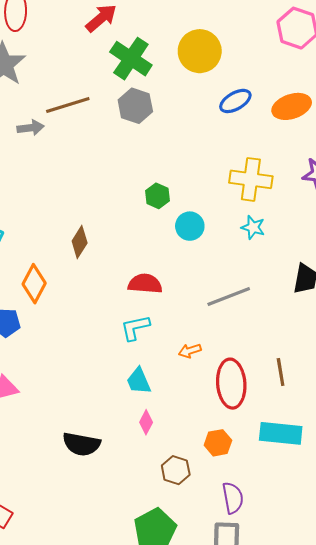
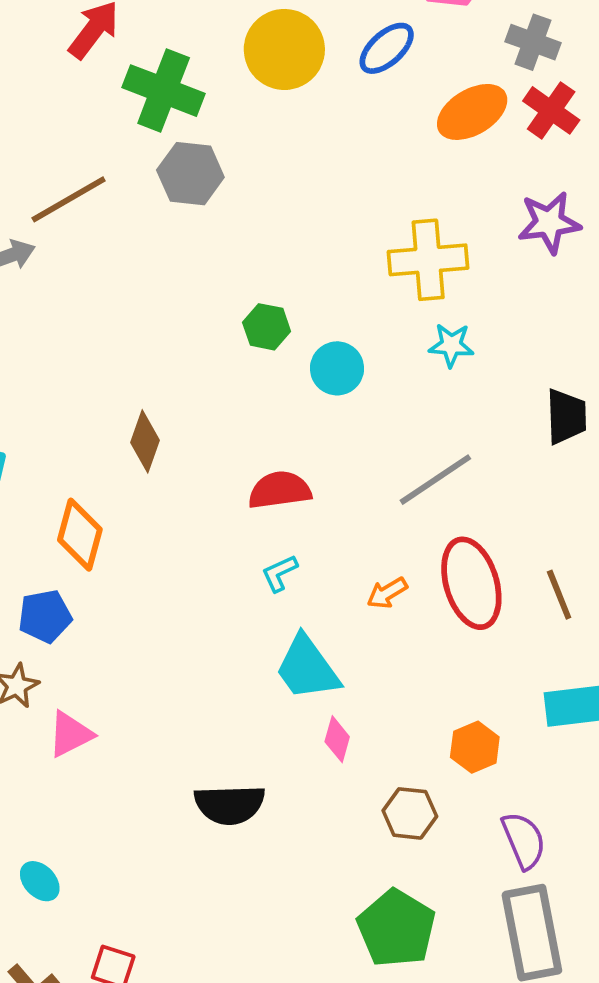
blue ellipse: (235, 101) -> (387, 48), moved
cyan L-shape: (135, 328) -> (279, 573), size x0.7
cyan trapezoid: (139, 381) -> (307, 668), size x1.4
red ellipse: (231, 384) -> (471, 583), moved

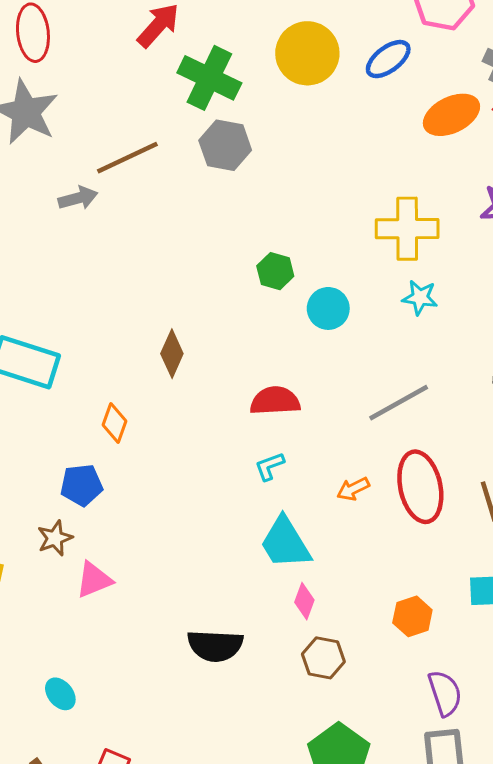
orange diamond: (80, 535) -> (115, 423), size x0.7
brown hexagon: (410, 813) -> (323, 658), moved

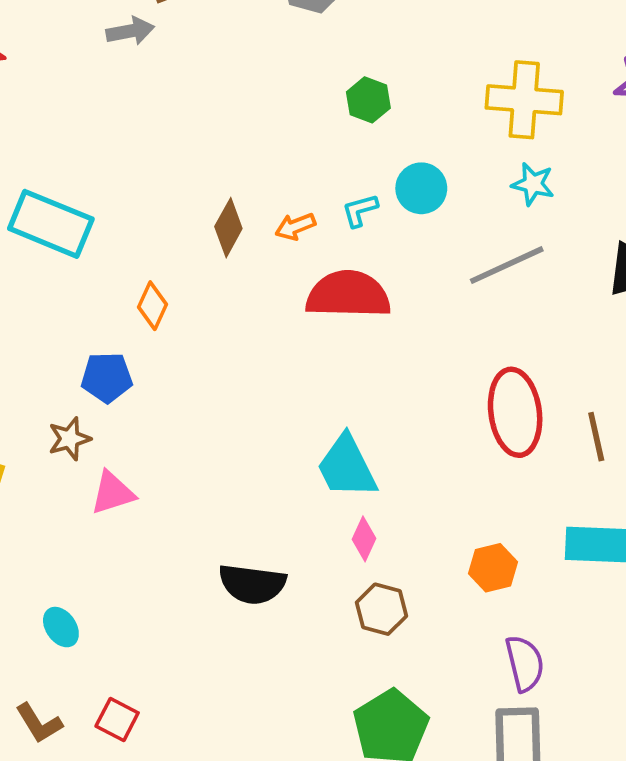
green hexagon: (275, 271) -> (368, 100), moved
red semicircle: (275, 401) -> (348, 295), size x1.4
gray line: (399, 403) -> (507, 265), moved
cyan L-shape: (270, 466) -> (360, 210), moved
orange arrow: (353, 489) -> (295, 226), moved

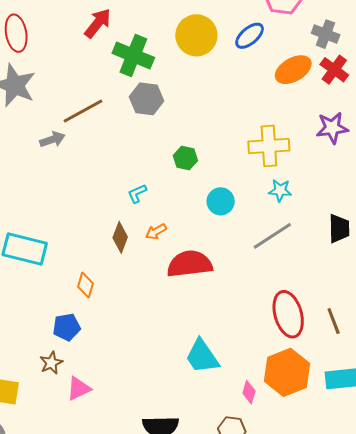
cyan L-shape: (360, 210) -> (137, 193), moved
pink diamond: (364, 539) -> (249, 392), moved
orange hexagon: (493, 568) -> (287, 372), moved, size x1.8

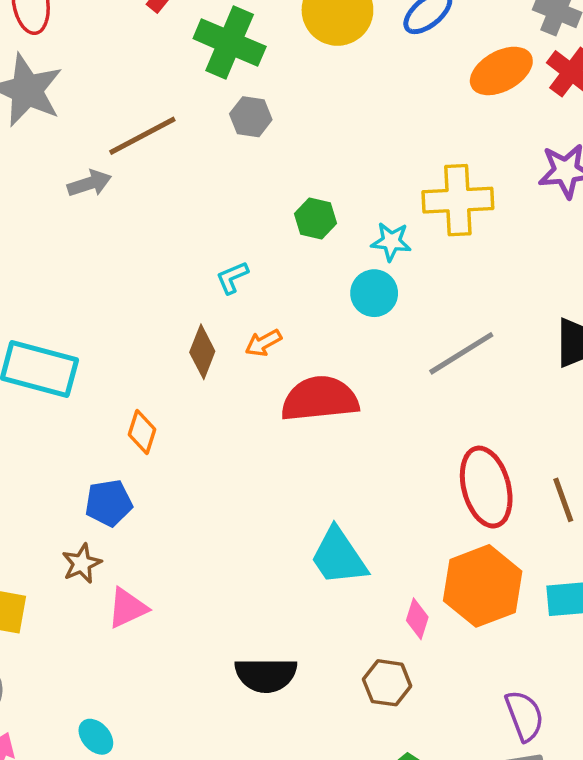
gray hexagon: (146, 99) -> (251, 117), size x0.7
cyan star: (280, 190) -> (391, 242), moved

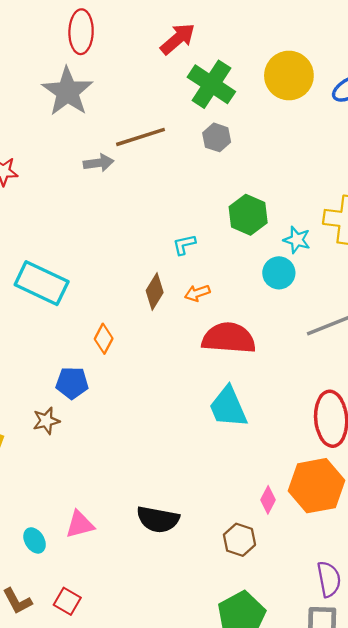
green hexagon: (315, 218) -> (248, 215), size x1.4
cyan trapezoid: (339, 557) -> (228, 407), moved
pink triangle: (127, 608) -> (80, 525), moved

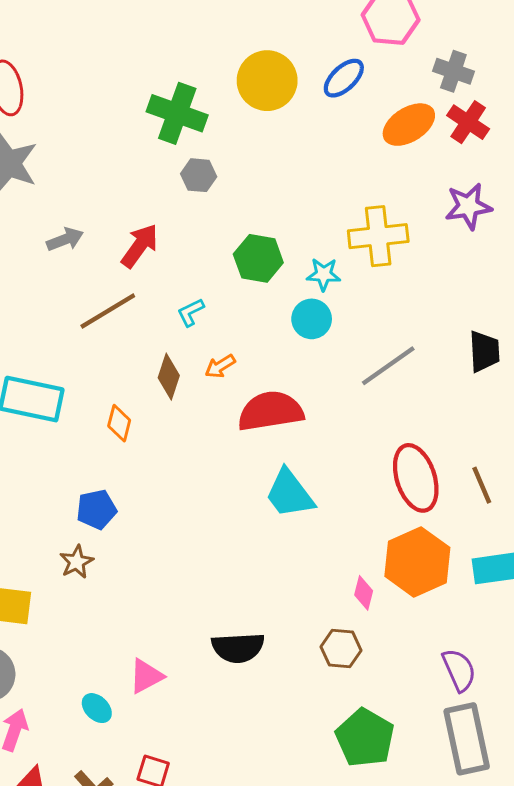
red arrow: (178, 39) -> (140, 246), moved
brown line: (141, 137) -> (108, 311), moved
orange diamond: (104, 339) -> (119, 423), moved

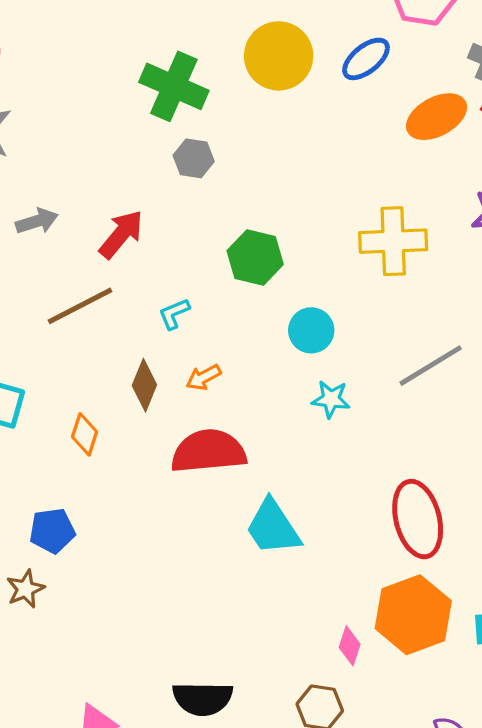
cyan star: (324, 274) -> (331, 399), moved
gray line: (388, 366) -> (431, 366), moved
red semicircle: (270, 411) -> (209, 451), moved

